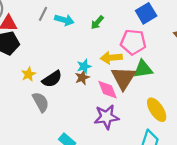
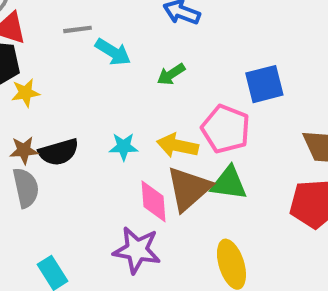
gray line: (43, 14) -> (78, 29), turned 40
yellow star: (29, 74) -> (25, 93), moved
brown star: (82, 78) -> (24, 150), moved

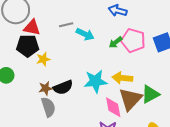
pink pentagon: (226, 129) -> (133, 40), moved
cyan star: (124, 147) -> (95, 81), size x1.6
green triangle: (229, 183) -> (150, 94), turned -30

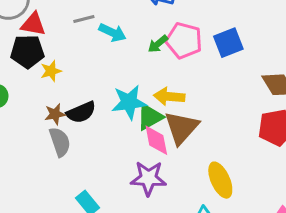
green triangle: (150, 94) -> (150, 117), moved

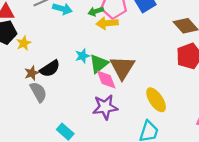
green arrow: (158, 44) -> (96, 11), turned 32
yellow arrow: (169, 96) -> (107, 23), moved
cyan star: (129, 102) -> (82, 56), size x0.6

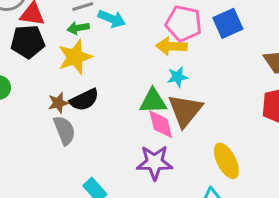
green arrow: (96, 11) -> (78, 28), moved
yellow star: (24, 43) -> (75, 57), moved, size x1.6
cyan star: (82, 56) -> (177, 77), moved
green triangle: (99, 64) -> (153, 101), turned 30

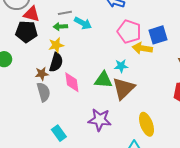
yellow arrow: (171, 46) -> (142, 48), moved
yellow star: (75, 57) -> (56, 45), size x0.7
black semicircle: (84, 100) -> (56, 62), moved, turned -54
pink diamond: (161, 124) -> (72, 82), moved

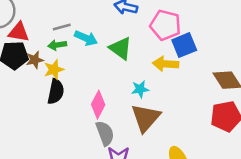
pink pentagon: (129, 32) -> (165, 25), moved
brown star: (42, 74) -> (35, 60), moved
green triangle: (103, 80) -> (121, 48), moved, turned 36
pink diamond: (72, 82) -> (98, 105), moved, turned 40
gray semicircle: (44, 92) -> (105, 133), moved

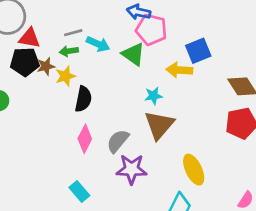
pink pentagon: (165, 25) -> (151, 30), moved
black semicircle: (56, 92) -> (83, 99), moved
pink diamond: (98, 105) -> (85, 139), moved
gray semicircle: (105, 133) -> (118, 141), turned -120

